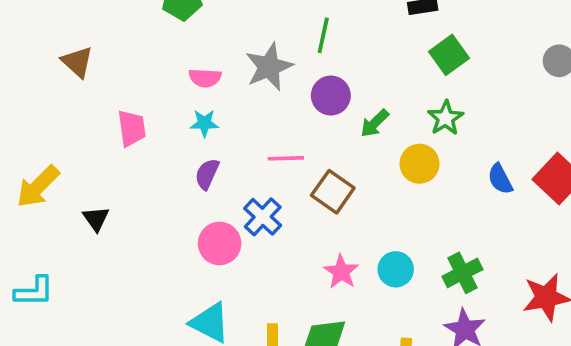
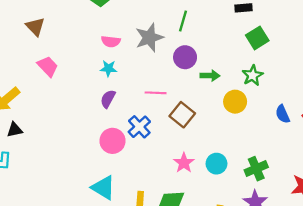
green arrow: (375, 123) -> (210, 76), turned -138
pink trapezoid: (132, 128) -> (48, 66), moved, turned -40
black triangle: (96, 219) -> (15, 130), moved, turned 49

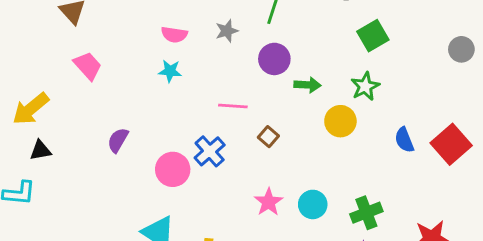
gray star: (149, 38) -> (227, 31), size x0.6
purple semicircle: (108, 99) -> (118, 140), moved
brown square: (182, 115) -> (268, 137), size x0.6

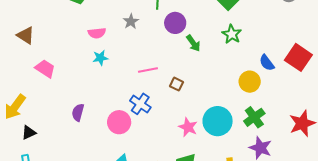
purple circle: (274, 59) -> (175, 23), moved
green arrow: (307, 85) -> (193, 43), turned 66
yellow circle: (340, 121) -> (250, 82), moved
cyan circle: (313, 204) -> (218, 121), size x1.5

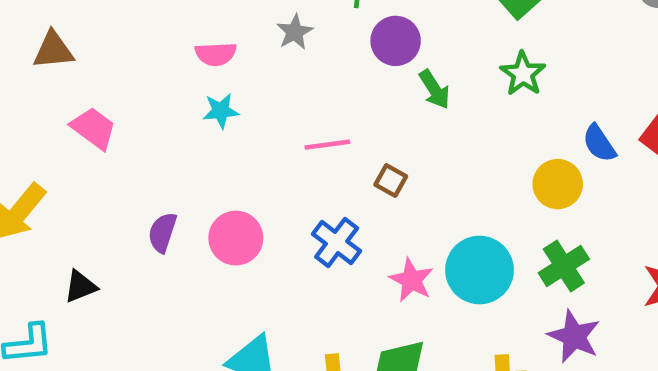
brown triangle: (26, 35) -> (53, 50), turned -42
blue cross: (140, 104) -> (337, 242), moved
pink circle: (119, 122) -> (236, 238), moved
black triangle: (29, 133) -> (80, 287), moved

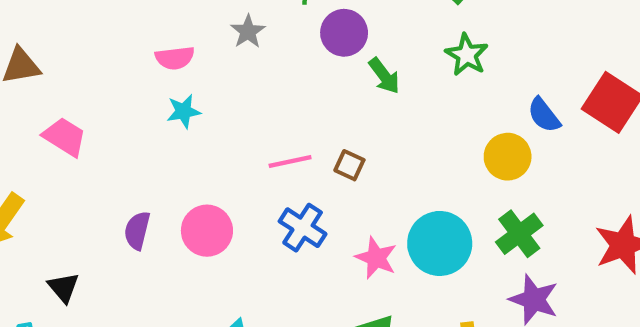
pink line: (327, 145) -> (290, 162), moved
black triangle: (80, 287) -> (63, 287), turned -44

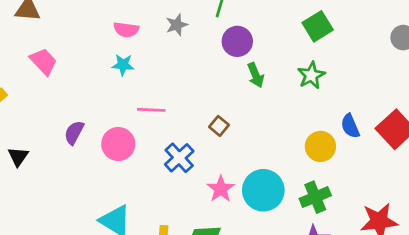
pink line: (290, 162) -> (151, 110), moved

